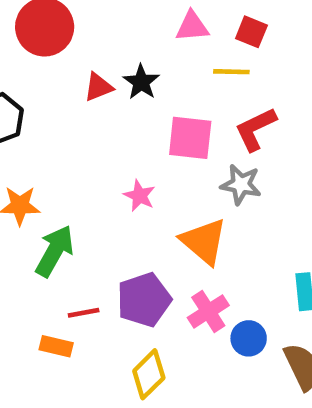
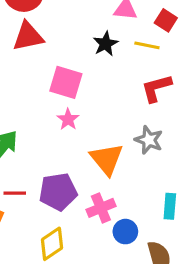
black star: (141, 82) -> (106, 44), moved
red triangle: (98, 87) -> (28, 36), moved, size x1.5
pink square: (190, 138) -> (66, 82), moved
gray star: (241, 185) -> (149, 140), moved

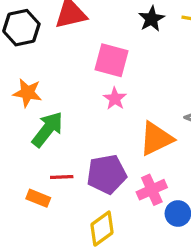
orange triangle: (107, 159) -> (156, 139), turned 45

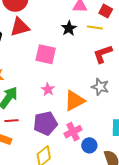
pink star: (115, 99) -> (48, 89), moved
red line: (62, 177) -> (11, 121), moved

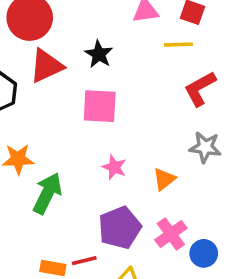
black star: (69, 28) -> (99, 54), moved
orange triangle: (74, 101) -> (164, 179), size x0.6
red line: (11, 121) -> (84, 261), moved

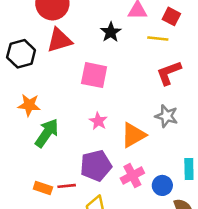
black star: (99, 54) -> (111, 32), moved
orange triangle: (164, 179) -> (133, 135), size x1.5
blue circle: (204, 253) -> (162, 185), moved

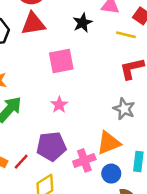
pink square: (94, 75) -> (61, 61), turned -30
orange triangle: (133, 135) -> (109, 143), moved
red line: (67, 186) -> (21, 162), turned -49

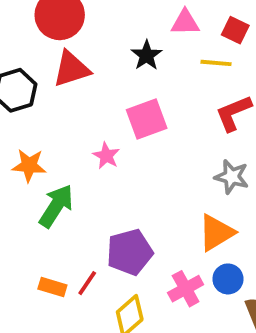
pink square: (61, 61) -> (147, 119), moved
pink star: (59, 105) -> (106, 156), moved
pink cross: (84, 160) -> (186, 289), moved

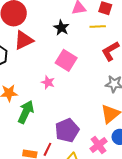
pink square: (147, 119) -> (66, 60), turned -30

